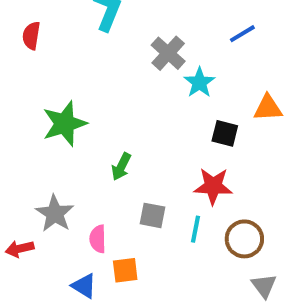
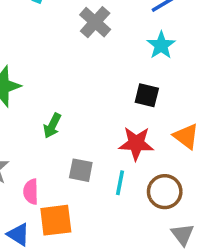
cyan star: (199, 83) -> (161, 45), moved
orange triangle: (268, 108) -> (186, 136), moved, turned 40
orange square: (125, 270) -> (56, 220), size x1.4

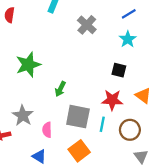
gray square: (81, 170) -> (78, 117), size x1.6
orange square: (56, 220) -> (79, 151), moved, turned -30

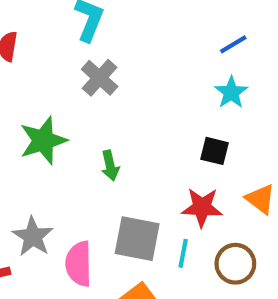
gray cross: (87, 25) -> (100, 78), moved
green arrow: (60, 89) -> (110, 166), moved, turned -40
pink semicircle: (47, 130) -> (79, 264), size x1.5

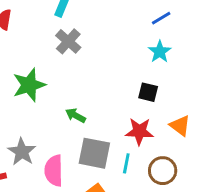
green arrow: (110, 166) -> (76, 115), moved, turned 132

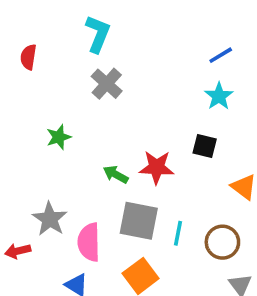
green star: (29, 85) -> (59, 137), size x0.6
red star: (139, 131) -> (157, 167), moved

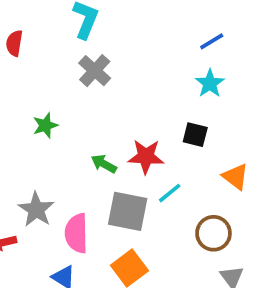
cyan line: (178, 233) -> (170, 193), moved, turned 40

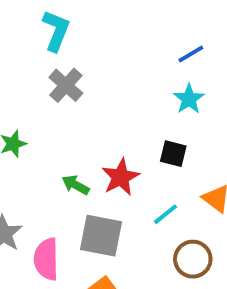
red star: (146, 157) -> (121, 177), turned -30
cyan line: (170, 193) -> (165, 214), moved

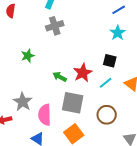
gray cross: (66, 85) -> (55, 26), turned 30
cyan line: (165, 214) -> (106, 83), moved
brown circle: (193, 259) -> (107, 115), moved

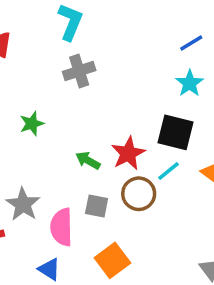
black square: (110, 61) -> (176, 132), size x1.5
gray square: (73, 103) -> (97, 206), moved, size x0.6
brown circle: (107, 115) -> (139, 194), moved

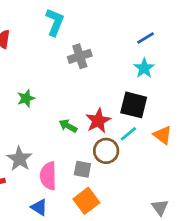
gray cross: (79, 71) -> (80, 56), moved
gray square: (97, 206) -> (82, 169), moved

